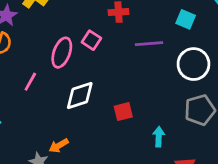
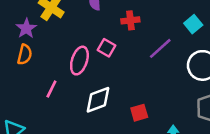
cyan square: (186, 19) -> (193, 24), turned 30
purple line: (149, 44) -> (160, 48), turned -35

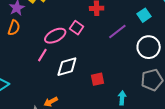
pink ellipse: (79, 61) -> (55, 36), turned 40
pink line: (51, 89) -> (42, 55), moved

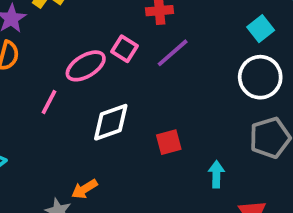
cyan square: (144, 15) -> (261, 29), moved
purple line: (117, 32) -> (173, 53), moved
pink line: (42, 55) -> (49, 102), moved

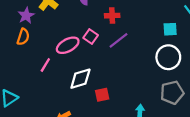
cyan square: (261, 29) -> (170, 29), turned 32
red square: (169, 142) -> (102, 95), moved

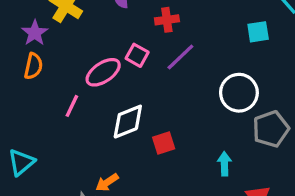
white circle: (168, 57) -> (239, 93), moved

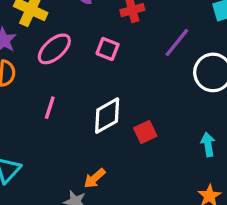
purple line: (180, 57) -> (177, 43), moved
pink ellipse: (103, 72) -> (54, 49), moved

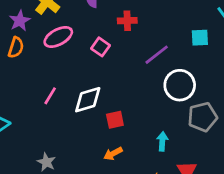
pink line: (50, 108) -> (50, 96), moved
orange arrow: (95, 178) -> (113, 154), moved

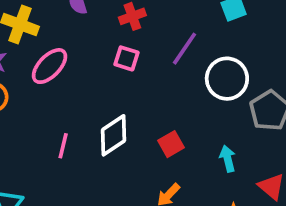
pink square: (100, 47) -> (127, 58), moved
red square: (115, 120) -> (171, 144), moved

